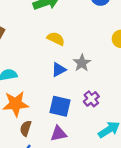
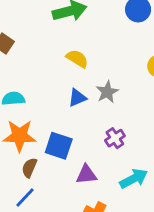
blue square: (60, 106) -> (59, 146), moved
purple triangle: (59, 134) -> (86, 175), moved

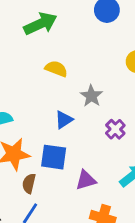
blue triangle: (77, 98) -> (64, 120), moved
purple cross: (115, 138) -> (115, 129), moved

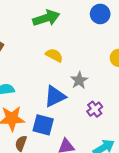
blue triangle: (64, 120) -> (55, 96), size x1.5

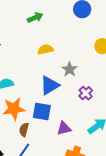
green arrow: (46, 18) -> (35, 18), size x0.7
yellow semicircle: (54, 55) -> (45, 49), turned -35

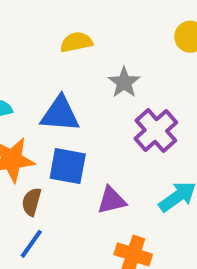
blue triangle: (50, 85) -> (60, 114), moved, turned 35
purple cross: (86, 93) -> (156, 131), size x1.5

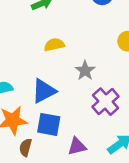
blue triangle: (60, 114) -> (44, 91), turned -32

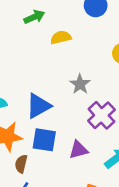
yellow semicircle: (54, 45) -> (61, 37), moved
purple triangle: (77, 146) -> (78, 150), moved

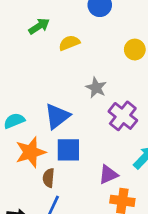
purple triangle: (78, 150) -> (108, 175), moved

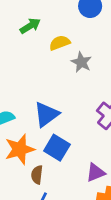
gray star: (96, 88) -> (81, 62), moved
blue square: (68, 150) -> (57, 148), turned 30

